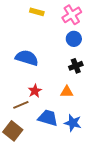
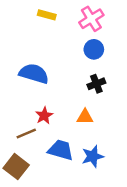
blue star: (73, 123) -> (93, 156), turned -30

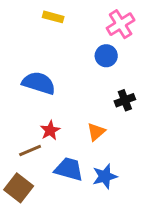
pink cross: (91, 19) -> (121, 24), moved
black cross: (96, 84) -> (125, 100), moved
orange triangle: (85, 117) -> (96, 132), turned -42

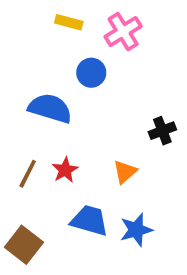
pink cross: (121, 24) -> (123, 32), moved
blue circle: (106, 56) -> (91, 73), moved
brown line: (30, 151) -> (28, 174), moved, turned -40

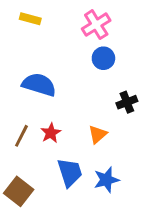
yellow rectangle: (69, 22) -> (30, 19), moved
blue circle: (91, 73) -> (103, 58), moved
blue trapezoid: (89, 220) -> (70, 172), turned 56

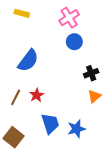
blue semicircle: (39, 85) -> (28, 61), turned 110
orange triangle: (98, 134) -> (94, 96), moved

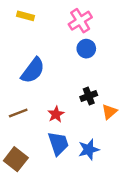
black cross: (91, 73) -> (89, 96), moved
red star: (37, 95) -> (56, 114), moved
brown line: (16, 97) -> (18, 113), turned 42

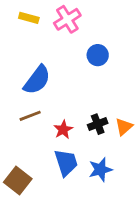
pink cross: (80, 21) -> (67, 19), moved
black cross: (89, 96) -> (98, 124), moved
brown line: (18, 113) -> (30, 116), moved

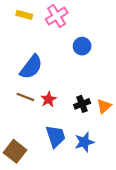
brown line: (30, 116) -> (25, 97), turned 42
red star: (63, 130) -> (49, 99), moved

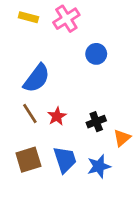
brown line: (25, 97) -> (30, 114), turned 36
orange triangle: (104, 106) -> (122, 138), moved
brown square: (15, 151) -> (28, 160), moved, turned 35

